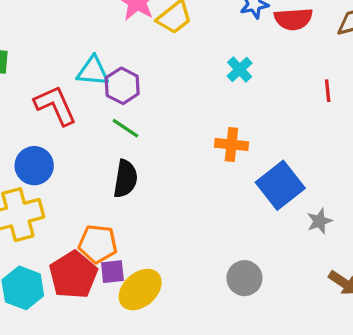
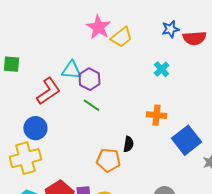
red L-shape: (55, 105) -> (48, 91), turned 80
black semicircle: (125, 179) -> (128, 144), moved, size x0.7
orange pentagon: (98, 244) -> (108, 160), moved

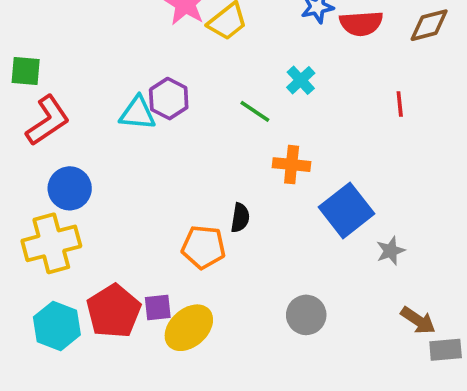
cyan triangle: (71, 70) -> (138, 113), moved
red L-shape: (48, 91) -> (48, 121), moved
green line: (91, 105) -> (255, 111), moved

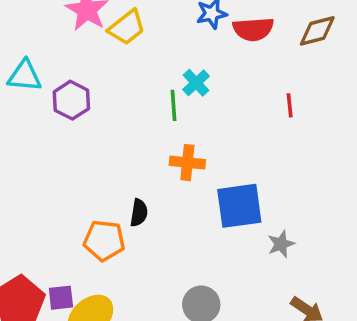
green line: (255, 111) -> (174, 105), moved, turned 52
cyan triangle: (138, 113) -> (25, 76), moved
blue square: (347, 210) -> (239, 206), turned 30

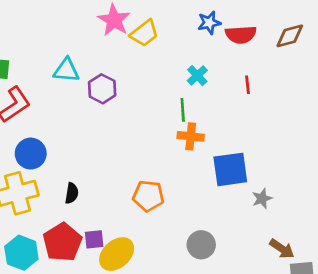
green line: (174, 105) -> (183, 110), moved
red line: (290, 105) -> (247, 85), moved
black semicircle: (139, 213) -> (72, 193), moved
orange pentagon: (104, 240) -> (148, 196), moved

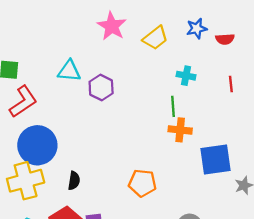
yellow trapezoid: (144, 33) -> (155, 38), moved
red semicircle: (241, 35) -> (225, 39), size x0.7
cyan cross: (197, 76) -> (186, 76), turned -36
blue circle: (31, 154) -> (37, 145), size x1.4

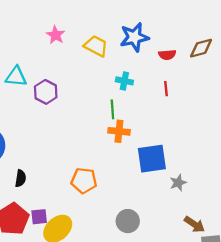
pink star: (112, 26) -> (56, 35), size x0.7
blue star: (197, 28) -> (134, 37), size x1.5
yellow trapezoid: (155, 38) -> (96, 46), turned -115
red semicircle: (225, 39) -> (167, 55), moved

